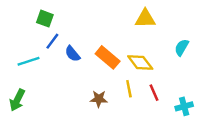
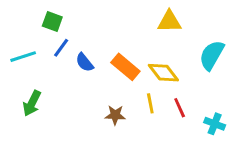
cyan semicircle: (182, 47) -> (212, 55), size x1.5
cyan line: (29, 61) -> (23, 57), moved
green arrow: (17, 100) -> (32, 103), moved
cyan cross: (184, 106) -> (215, 124), turned 36

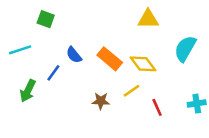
blue line: (61, 48) -> (53, 73), moved
yellow line: (150, 103) -> (131, 91), turned 66
red line: (180, 108) -> (157, 107), moved
cyan cross: (215, 124) -> (197, 104), moved, turned -30

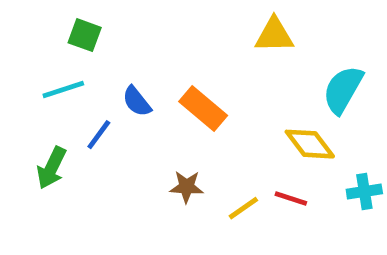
cyan line: (20, 50) -> (63, 90), moved
yellow diamond: (143, 64) -> (310, 144), moved
yellow line: (131, 91) -> (243, 208), moved
red line: (157, 107) -> (291, 199), turned -48

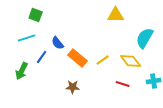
orange rectangle: (203, 109) -> (78, 58), moved
brown star: (187, 187) -> (73, 87), moved
yellow line: (243, 208) -> (103, 60), moved

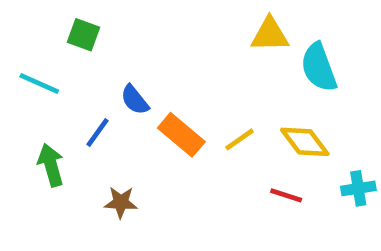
cyan line: (27, 38) -> (39, 84), moved, turned 42
cyan semicircle: (145, 38) -> (319, 67), moved, turned -50
green arrow: (22, 71) -> (51, 165), turned 138
brown star: (73, 87) -> (121, 202), moved

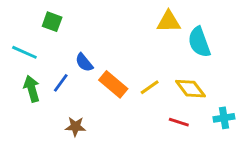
green arrow: (51, 165) -> (32, 89), moved

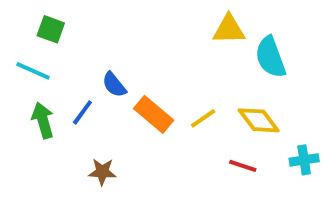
green square: (52, 22) -> (51, 29), moved

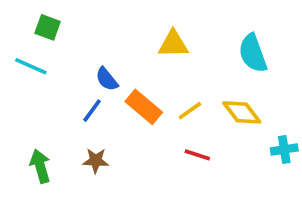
yellow triangle: (229, 29) -> (173, 44), moved
blue line: (82, 112) -> (92, 111), moved
green arrow: (43, 120) -> (40, 166), moved
red line: (243, 166) -> (197, 155), moved

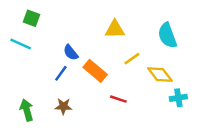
yellow line: (190, 111) -> (132, 59), moved
cyan cross: (284, 149) -> (178, 98), moved
red line: (197, 155) -> (118, 99), moved

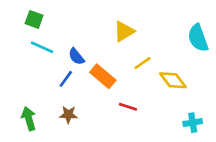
yellow triangle: (115, 29) -> (124, 31), turned -30
cyan semicircle: (167, 35) -> (198, 38), moved
cyan line: (21, 44) -> (42, 47), moved
cyan cross: (178, 98) -> (193, 123), moved

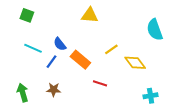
yellow triangle: (124, 31) -> (90, 15), moved, turned 36
cyan line: (42, 47) -> (33, 48), moved

